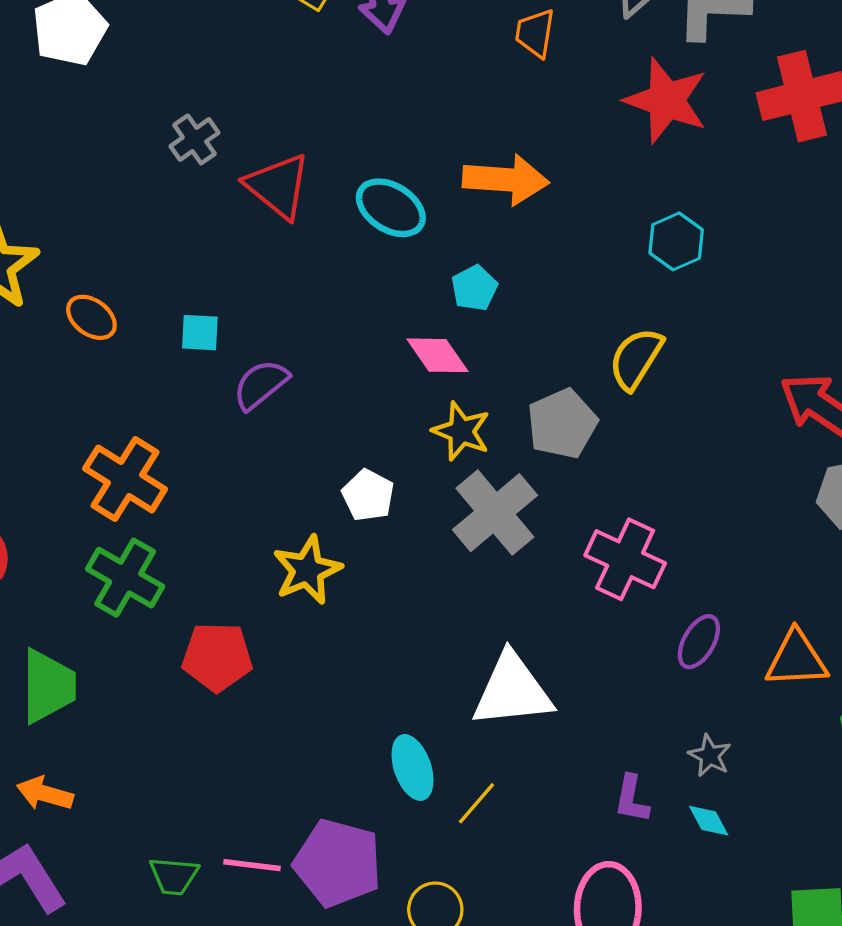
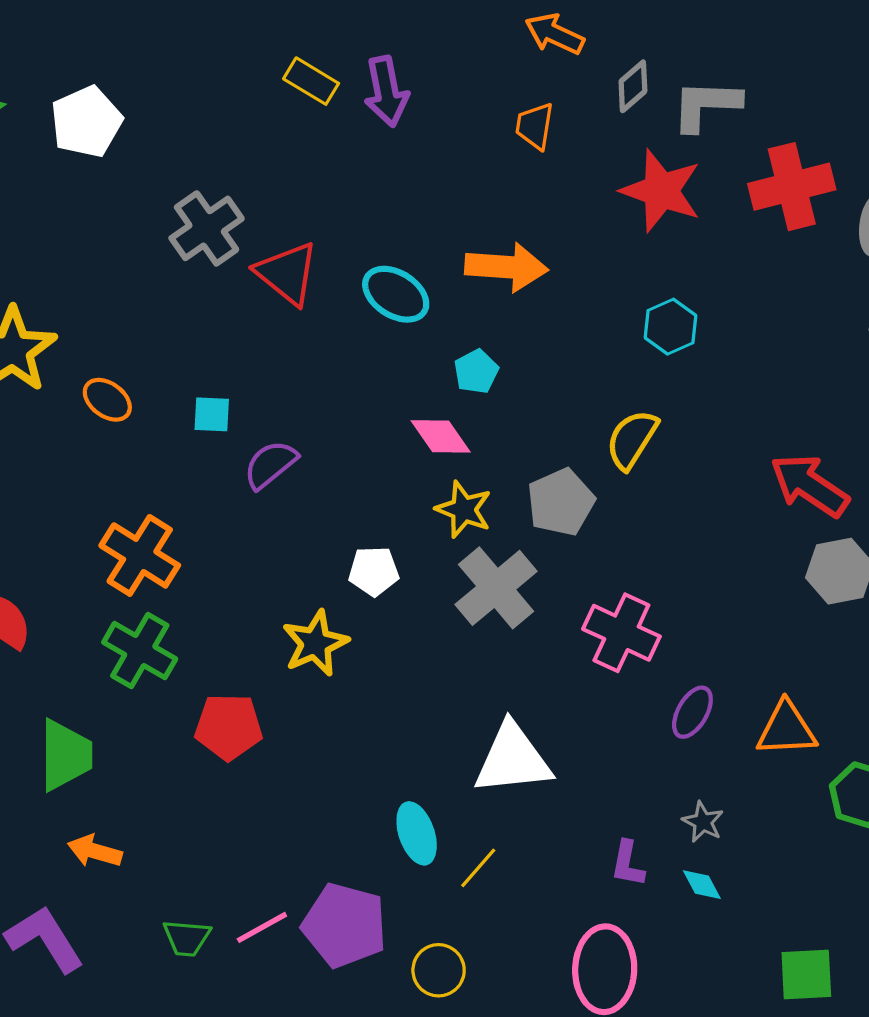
gray cross: (194, 139) -> (207, 228), size x1.5
white pentagon: (368, 495) -> (374, 571), turned -30
orange arrow: (45, 794) -> (95, 851), moved
pink line: (252, 865) -> (262, 927), turned -36

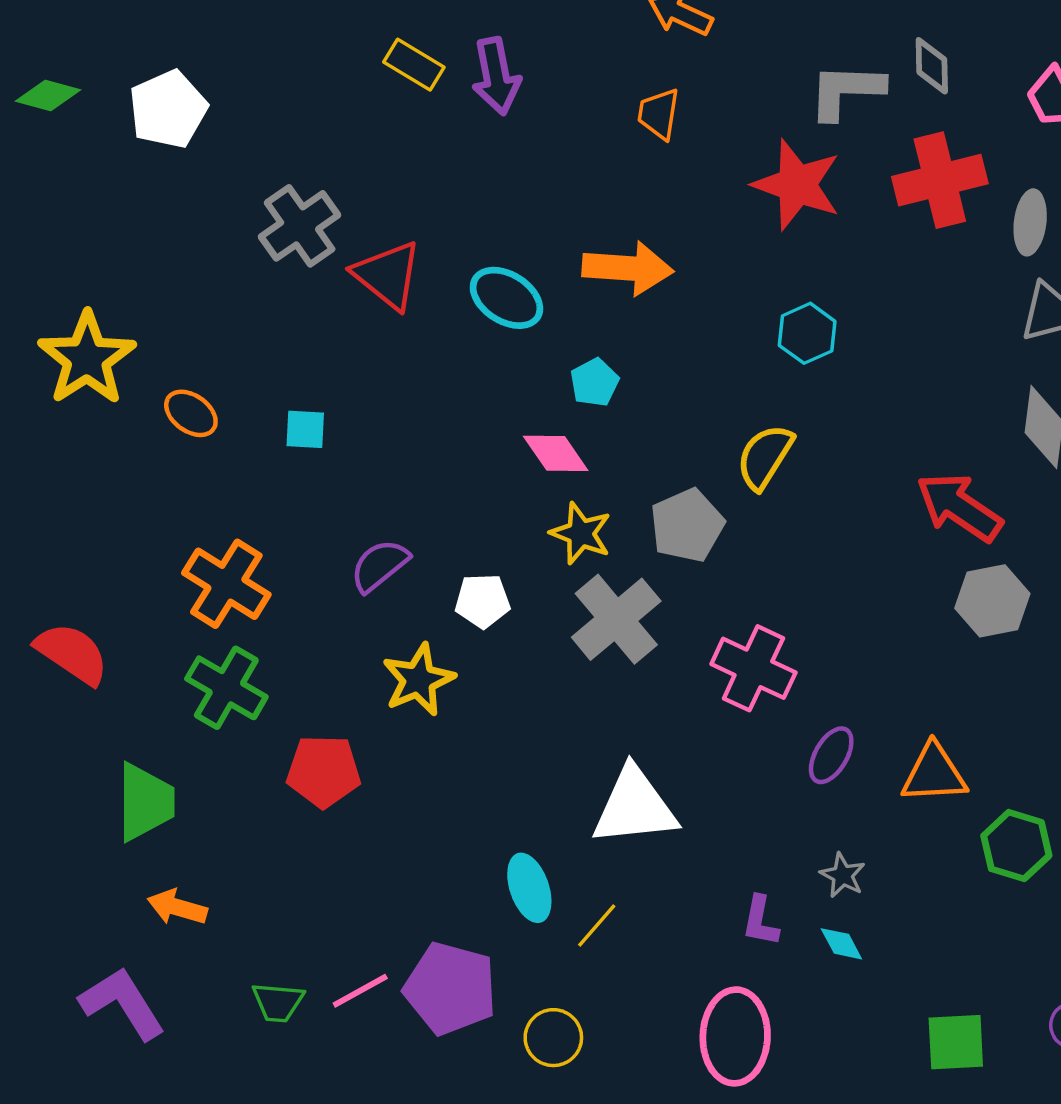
gray diamond: (633, 86) -> (932, 66), moved, turned -50
purple semicircle: (270, 465) -> (380, 565), moved

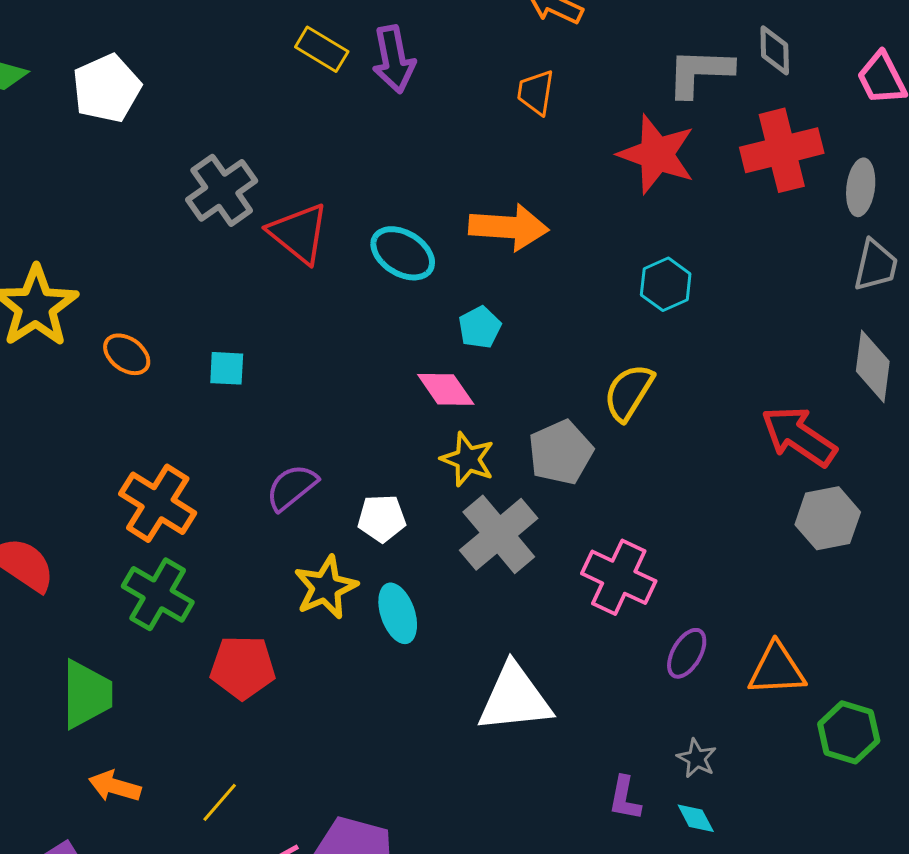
cyan ellipse: (529, 888) -> (398, 613), moved
yellow line: (597, 926) -> (220, 802), moved

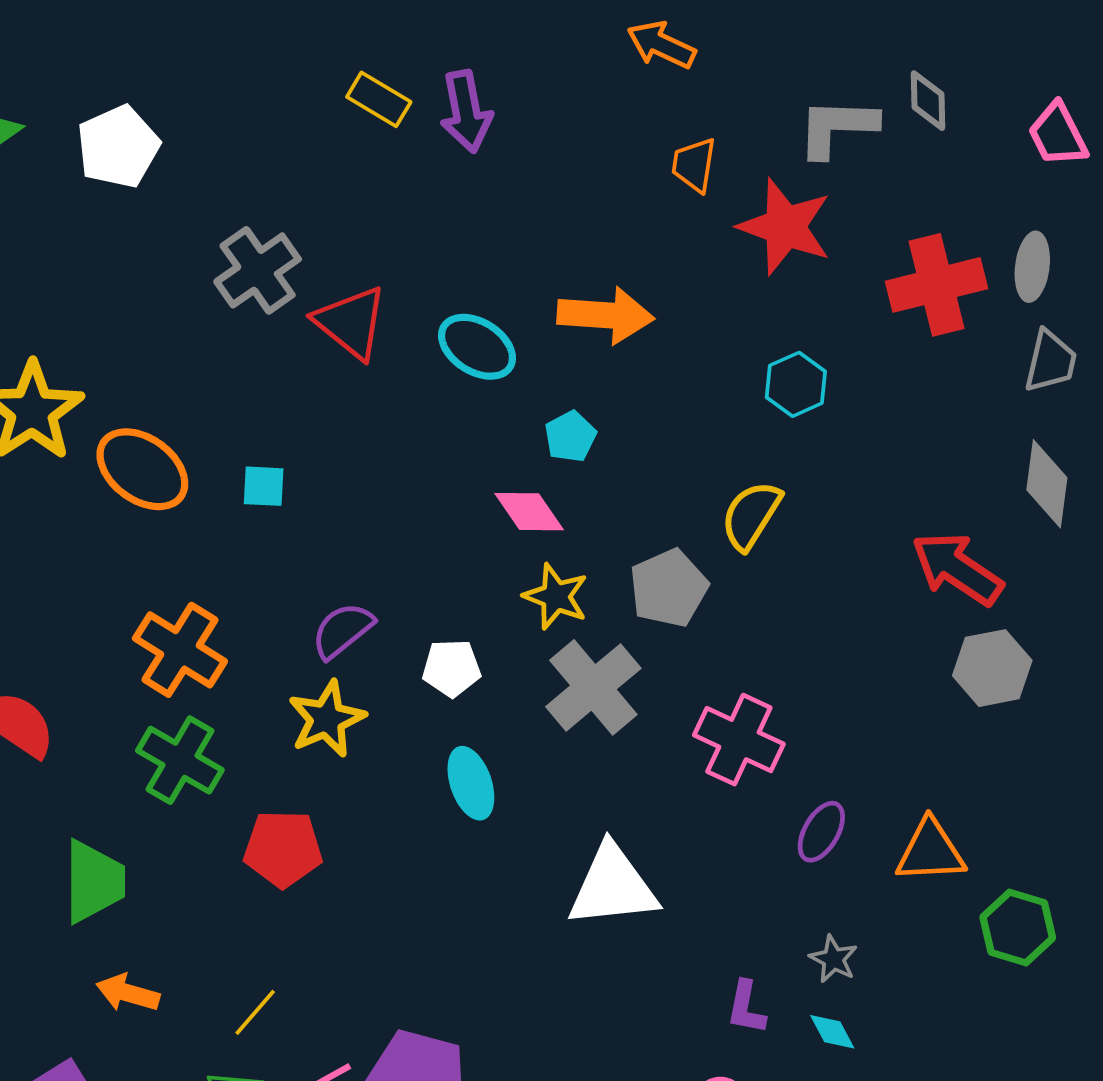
orange trapezoid: (536, 92) -> (694, 165), moved
red cross: (782, 150) -> (936, 285), moved
orange ellipse: (127, 354) -> (142, 469), size x1.6
yellow star: (326, 587) -> (327, 719), moved

